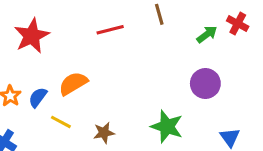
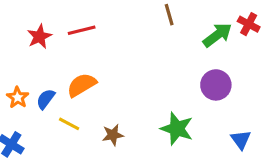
red line: (110, 30) -> (82, 30), moved
green arrow: (207, 34) -> (217, 35), size x1.4
red star: (32, 36) -> (39, 37), size x0.7

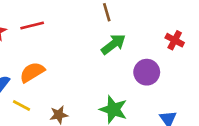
red cross: (249, 24) -> (175, 40), moved
green arrow: (217, 35) -> (113, 44), moved

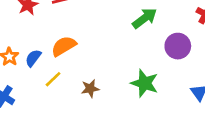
yellow line: (22, 105) -> (53, 79), turned -72

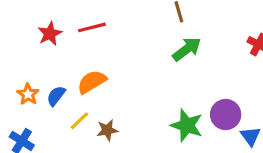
purple circle: (178, 46) -> (226, 115), moved
brown star: (90, 89) -> (107, 130), moved

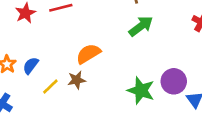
orange semicircle: (92, 82) -> (88, 54), moved
brown star: (107, 130) -> (77, 80), moved

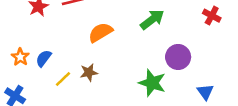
orange semicircle: (88, 54) -> (100, 32), moved
purple circle: (174, 81) -> (178, 57), moved

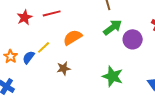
purple circle: (178, 57) -> (133, 39), moved
yellow line: (63, 79) -> (44, 47), moved

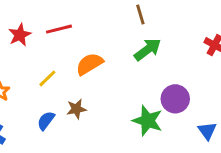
purple circle: (133, 39) -> (175, 99), moved
blue semicircle: (29, 57) -> (46, 121), moved

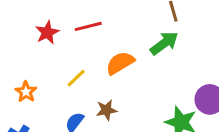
green arrow: (148, 49) -> (164, 43), moved

